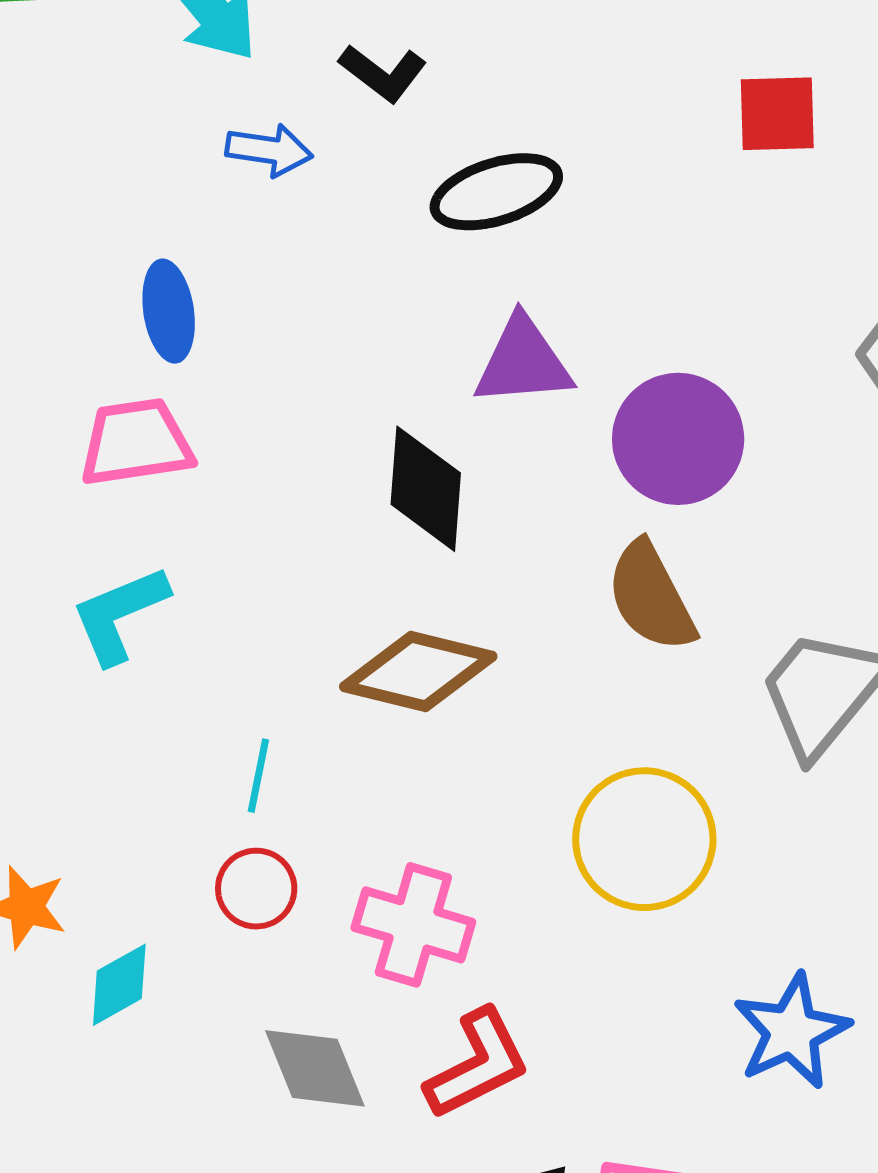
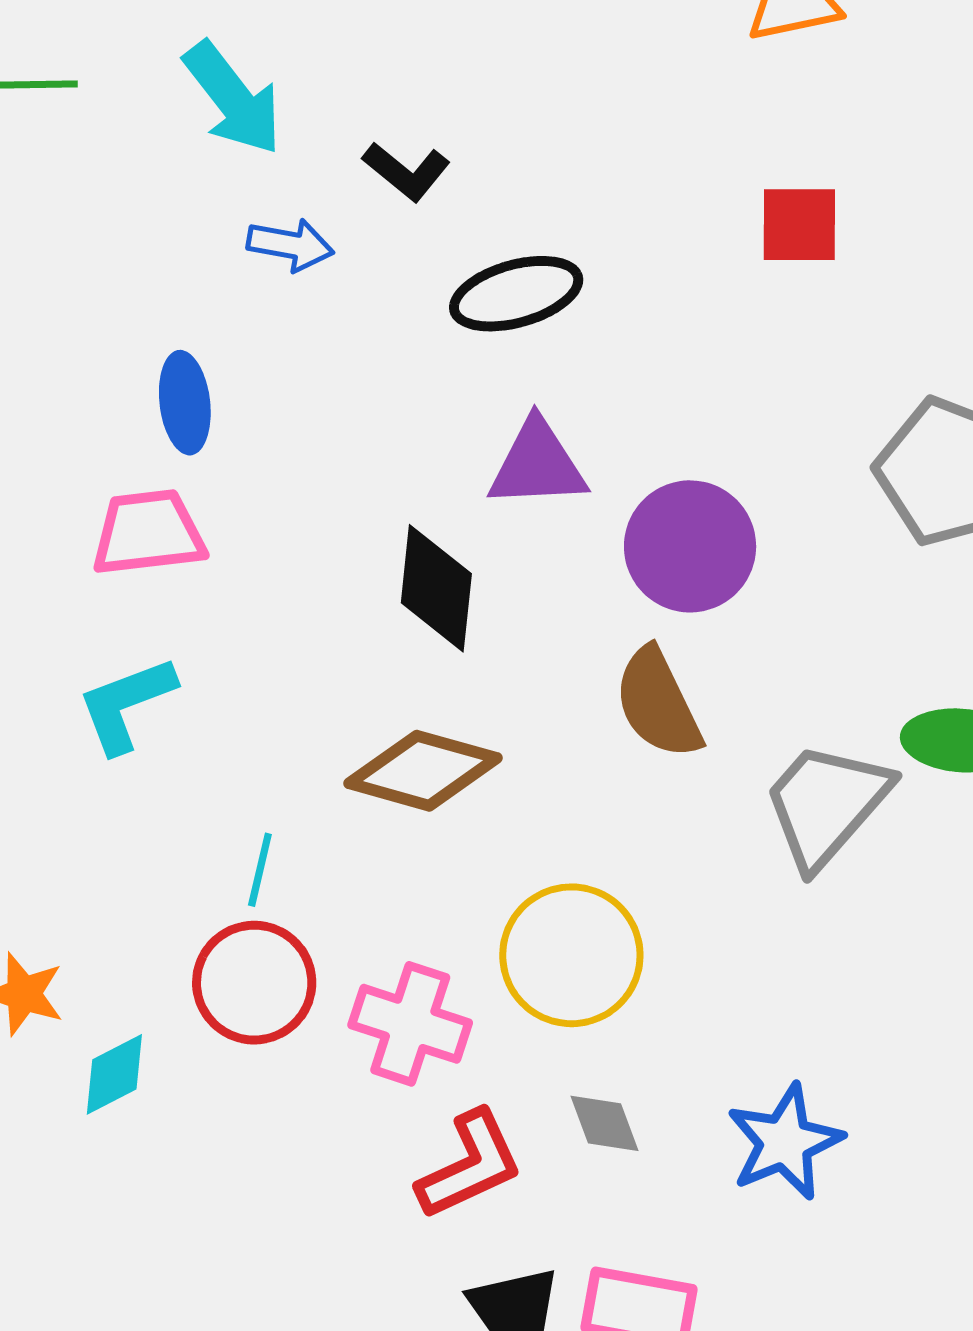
yellow circle: (644, 839) -> (571, 955), moved
red circle: (256, 889) -> (254, 983), size x1.5
gray diamond: (315, 1068) -> (605, 1123), moved, size x0.7

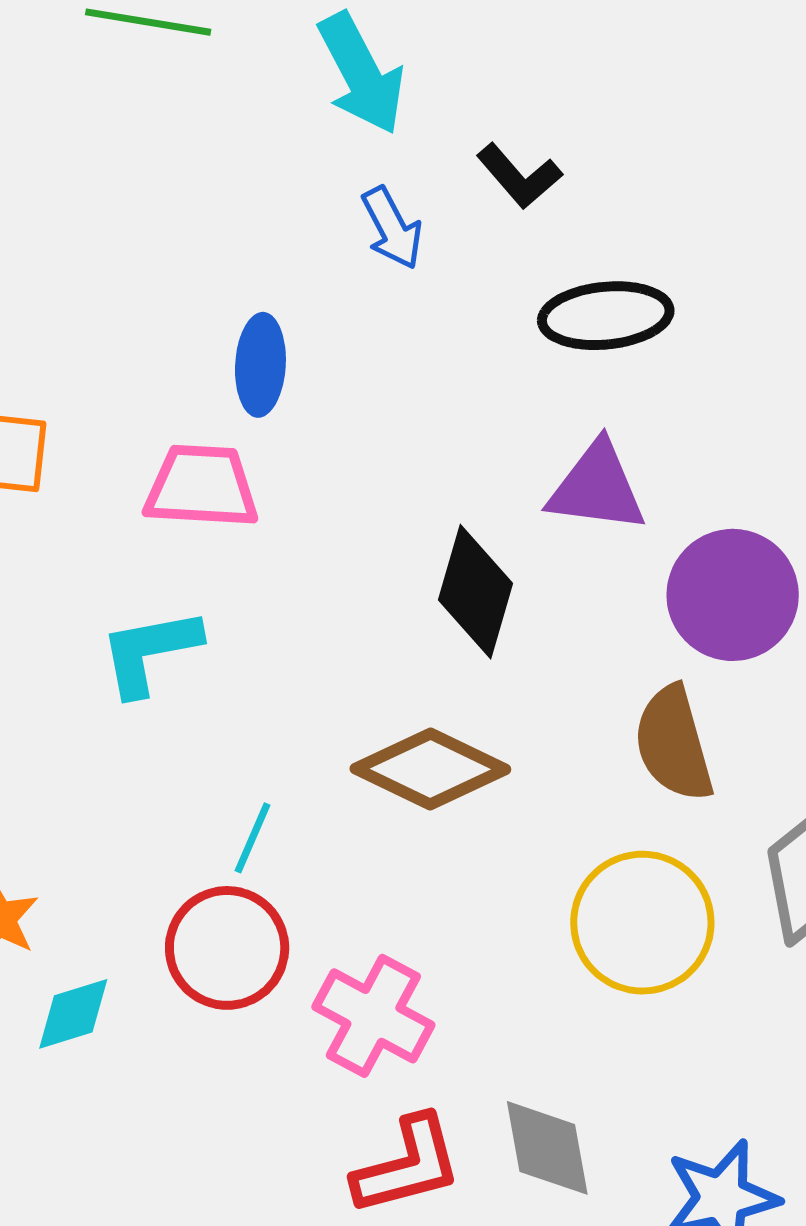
blue arrow: (290, 245) -> (392, 228), turned 42
yellow circle: (571, 955) -> (642, 923), moved
gray diamond: (605, 1123) -> (547, 1148), size x1.4

